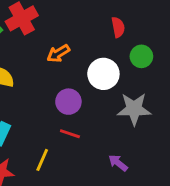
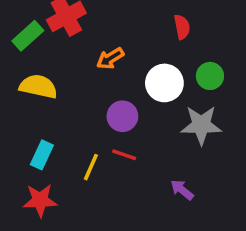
green circle: (141, 56) -> (210, 76), moved
yellow line: (42, 160) -> (91, 167), moved

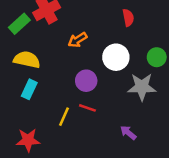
green circle: (210, 76) -> (157, 57), moved
cyan rectangle: (42, 155) -> (29, 89), moved

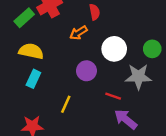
red semicircle: (128, 18) -> (95, 12), moved
red line: (87, 108) -> (113, 96), moved
purple arrow: (128, 133) -> (126, 119), size x1.5

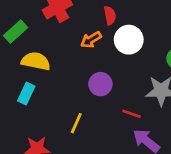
green rectangle: (24, 18) -> (16, 32), moved
white circle: (114, 49) -> (129, 40), moved
cyan rectangle: (33, 79) -> (26, 94), moved

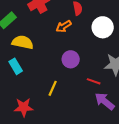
white circle: (129, 40) -> (103, 27), moved
cyan rectangle: (26, 94) -> (16, 66), turned -56

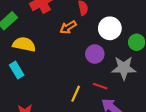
purple circle: (71, 59) -> (95, 54), moved
yellow line: (53, 88) -> (76, 94), moved

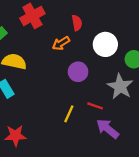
purple circle: (95, 54) -> (78, 72), moved
gray star: (124, 68) -> (120, 87), turned 30

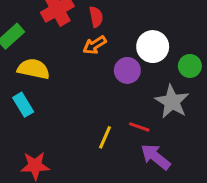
red semicircle: (77, 23) -> (96, 17), moved
purple circle: (78, 72) -> (127, 70), moved

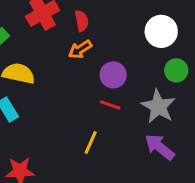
white circle: (153, 47) -> (161, 31), moved
red line: (139, 127) -> (110, 105), moved
purple arrow: (156, 157) -> (160, 147), moved

